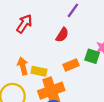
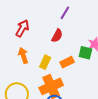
orange arrow: (23, 66) -> (23, 55), moved
yellow rectangle: (39, 71) -> (45, 62), moved, turned -72

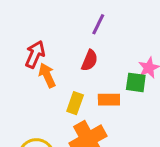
orange arrow: (23, 55) -> (47, 75), moved
orange rectangle: (67, 62) -> (109, 100), turned 32

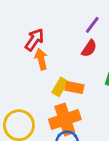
red semicircle: (90, 60) -> (89, 48), moved
orange rectangle: (109, 100) -> (74, 88), moved

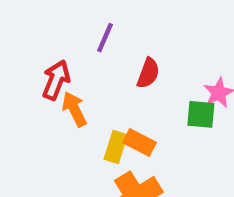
purple line: (92, 25) -> (105, 38), moved
orange rectangle: (74, 88) -> (140, 143), turned 30

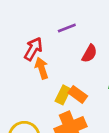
purple line: (105, 38) -> (67, 28), turned 36

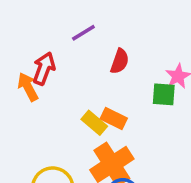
orange arrow: (42, 68) -> (28, 87), moved
yellow rectangle: (63, 95) -> (94, 123), turned -66

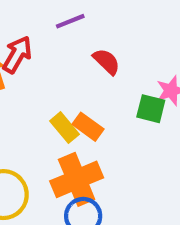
red semicircle: (120, 61) -> (106, 62), turned -75

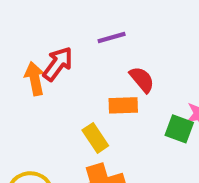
orange rectangle: (88, 127) -> (123, 105), moved, turned -44

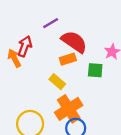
red semicircle: (142, 79) -> (74, 42), size x1.6
green square: (179, 129) -> (95, 70), moved

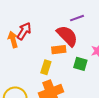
purple line: (51, 23) -> (77, 18), moved
yellow rectangle: (57, 82) -> (46, 67), turned 56

